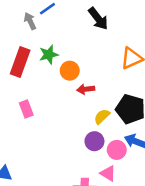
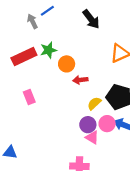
red rectangle: (20, 62) -> (24, 56), turned 45
pink circle: (117, 150) -> (107, 124), moved
pink triangle: (108, 173) -> (92, 137), moved

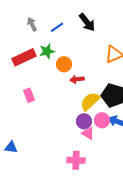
blue line: (47, 11) -> (57, 27), moved
yellow semicircle: (94, 103) -> (90, 101), size x1.5

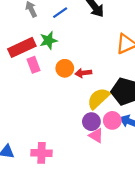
orange circle: (64, 64) -> (65, 68), moved
pink rectangle: (29, 95) -> (33, 65), moved
pink cross: (76, 160) -> (42, 153), moved

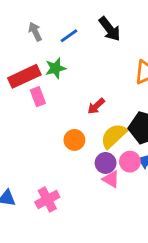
orange circle: (65, 68) -> (74, 140), moved
red arrow: (83, 73) -> (96, 106), turned -35
pink cross: (42, 153) -> (47, 200), turned -30

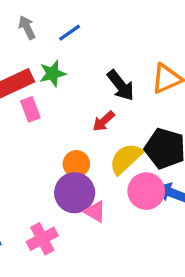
black arrow: (110, 29) -> (121, 85), moved
pink circle: (130, 162) -> (146, 191), size x1.4
purple circle: (106, 163) -> (75, 193), moved, size x1.5
pink triangle: (111, 179) -> (95, 212), moved

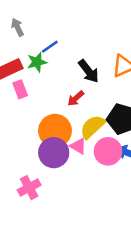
blue line: (70, 33) -> (50, 47), moved
orange circle: (76, 164) -> (55, 131), size x1.6
pink triangle: (95, 212) -> (78, 146), moved

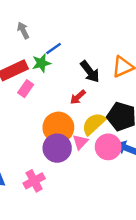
pink rectangle: (20, 89) -> (26, 89), turned 56
pink triangle: (78, 146) -> (80, 142), turned 42

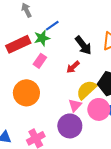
pink rectangle: (26, 89) -> (40, 61), moved
orange circle: (58, 127) -> (26, 93), moved
purple circle: (57, 148) -> (70, 126), moved

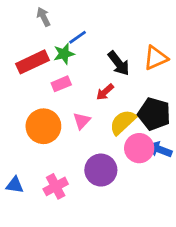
pink rectangle: (40, 61) -> (61, 84), turned 32
pink triangle: (75, 105) -> (82, 121), moved

